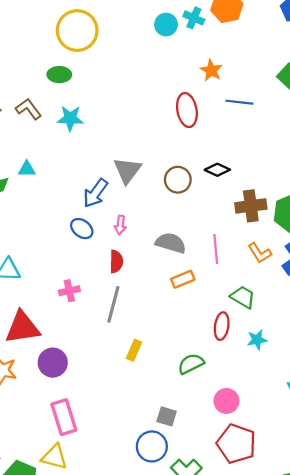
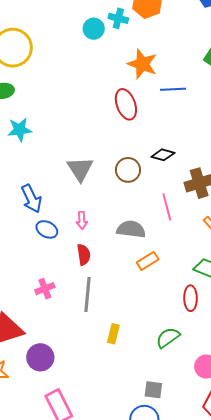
orange star: (211, 70) -> (142, 64), size x1.4
blue arrow: (95, 193) -> (31, 199), moved, turned -52
pink line: (216, 249) -> (167, 207), moved

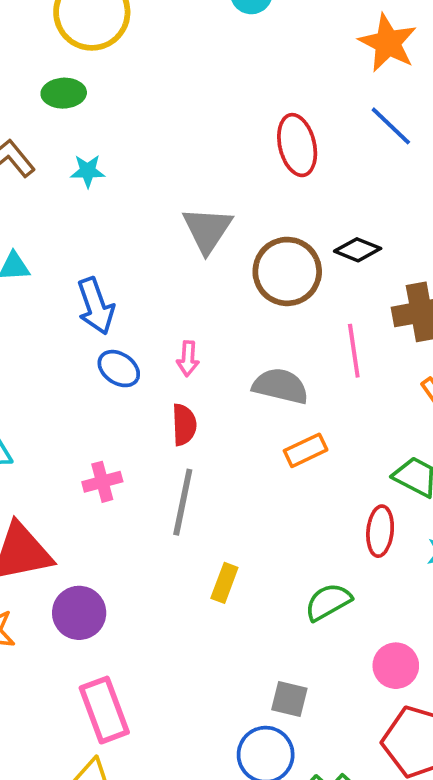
orange star: (142, 64) -> (388, 43), moved
blue line: (173, 89) -> (391, 126), turned 40
cyan star: (20, 130) -> (88, 171), size x0.7
gray triangle: (80, 169) -> (207, 230), moved
brown circle: (128, 170) -> (287, 271), size x1.4

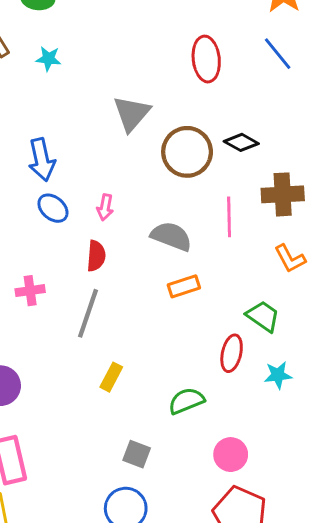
gray square: (289, 699) -> (137, 454), moved

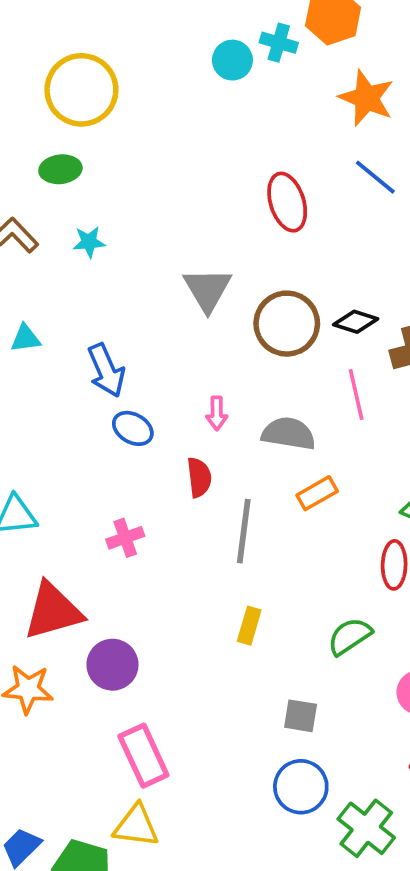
black diamond: (241, 142) -> (356, 322), moved
pink arrow: (105, 207) -> (217, 413), moved
gray line: (88, 313) -> (244, 531), moved

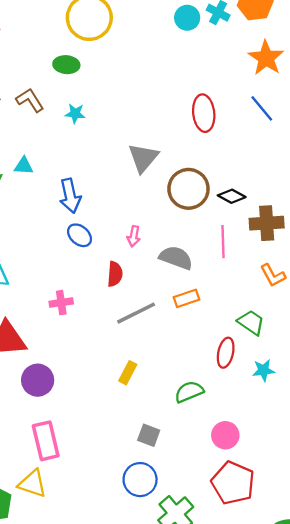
gray line: (244, 531) -> (136, 313), turned 45

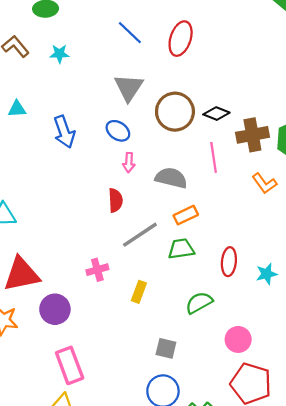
blue line: (262, 108) -> (130, 33), moved
red ellipse: (204, 113) -> (181, 39), turned 32
blue ellipse: (80, 235) -> (118, 131), moved
pink cross: (61, 303) -> (97, 270), moved
green trapezoid: (251, 322) -> (181, 249), moved, turned -36

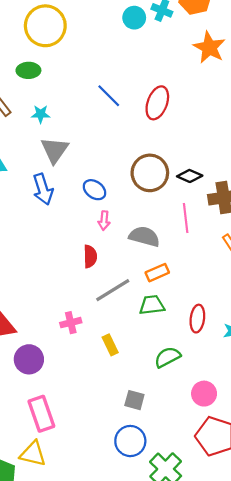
gray triangle: (129, 88) -> (55, 150), moved
yellow rectangle: (139, 292) -> (110, 345), turned -48

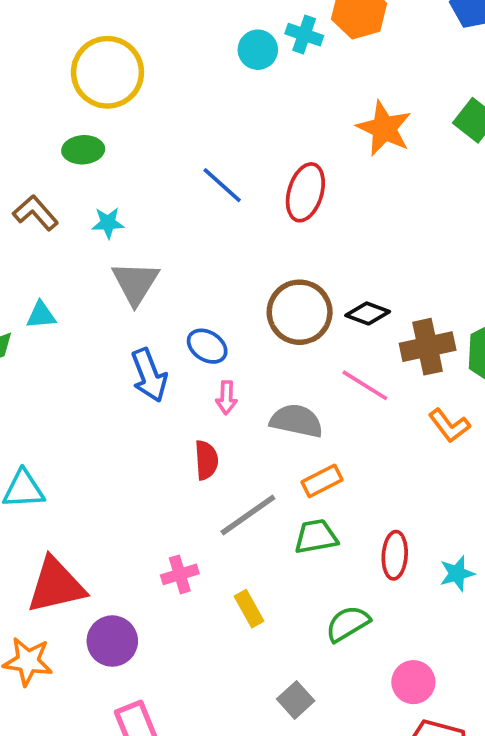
orange star: (209, 48) -> (384, 128), moved
blue arrow: (43, 189) -> (149, 375), moved
pink line: (186, 218) -> (365, 385), turned -48
gray square: (134, 400) -> (296, 700), turned 36

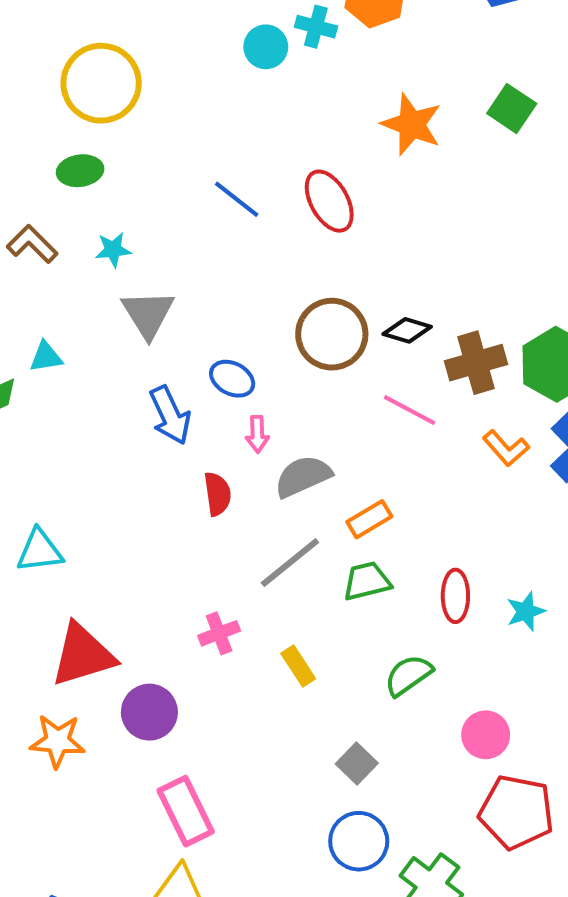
red ellipse: (305, 192) -> (329, 201), turned -42
gray semicircle: (296, 421) -> (303, 476), moved, turned -32
red semicircle: (206, 460) -> (217, 494), moved

